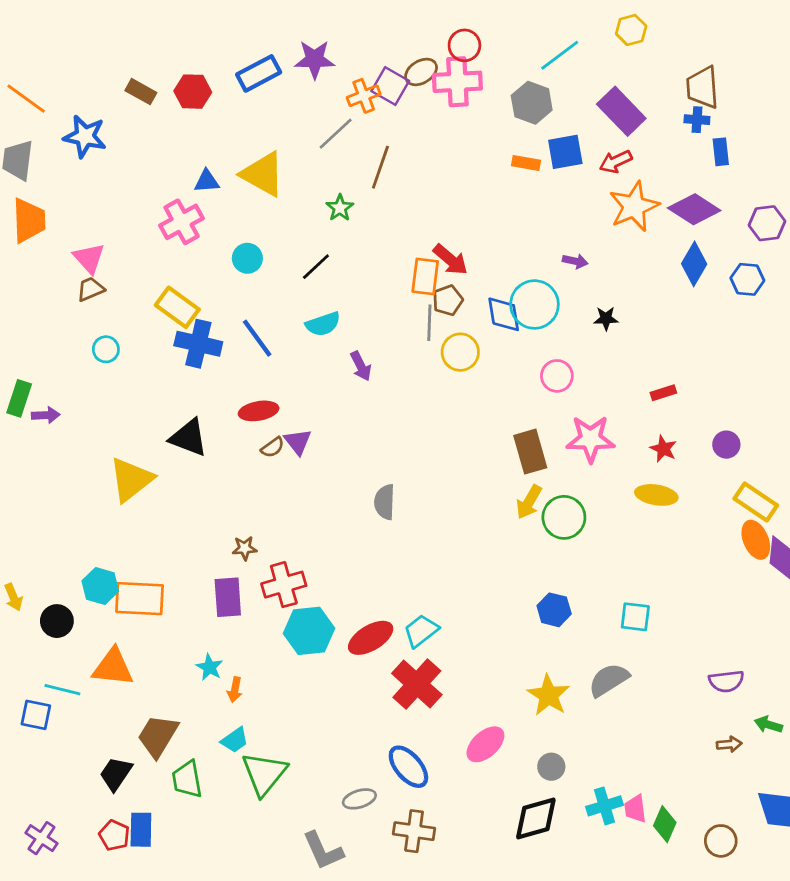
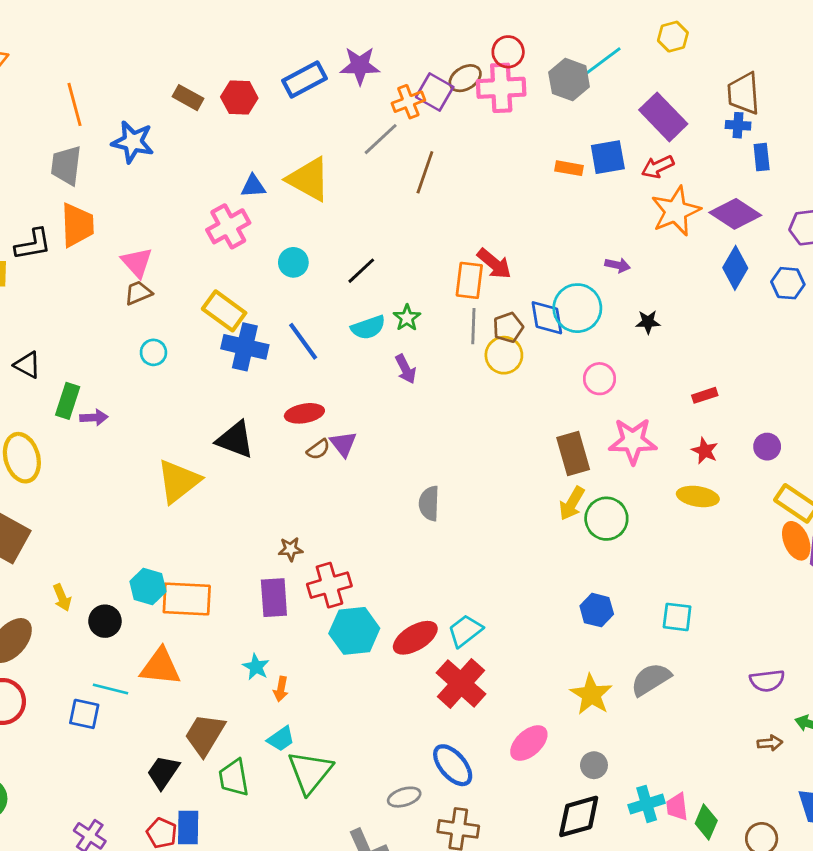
orange line: (26, 99) -> (75, 104), turned 39
gray hexagon: (532, 103) -> (569, 80), moved
green star: (340, 208) -> (407, 318), moved
brown pentagon: (448, 300) -> (508, 327), moved

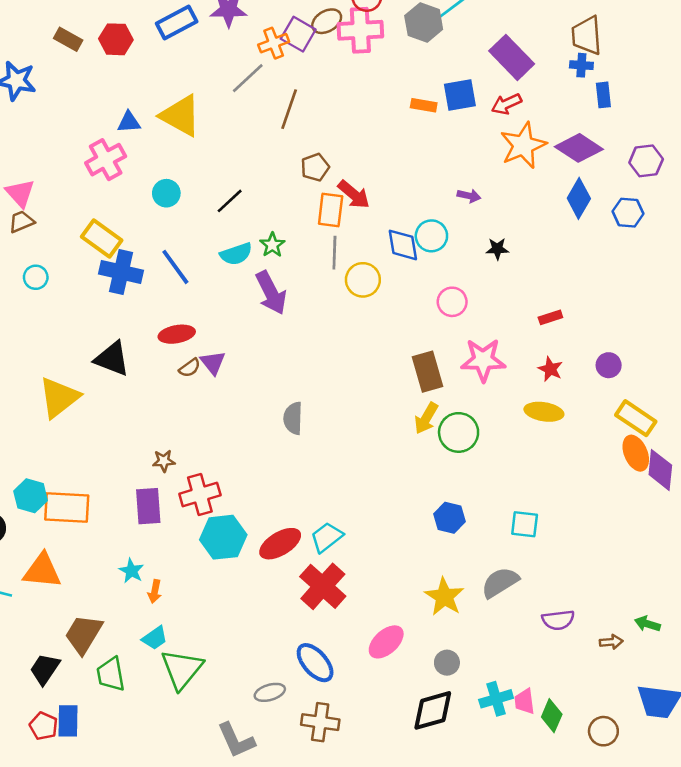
cyan circle: (577, 308) -> (431, 236), size x0.7
brown pentagon: (508, 327) -> (315, 167), moved
purple arrow: (406, 369) -> (271, 293), size x1.6
purple semicircle: (767, 681) -> (558, 620), moved

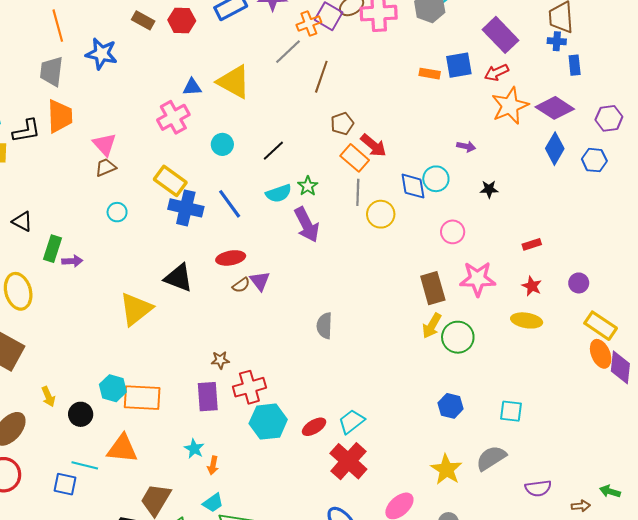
orange rectangle: (331, 210) -> (355, 158), turned -56
red ellipse: (280, 544) -> (314, 427), size x0.7

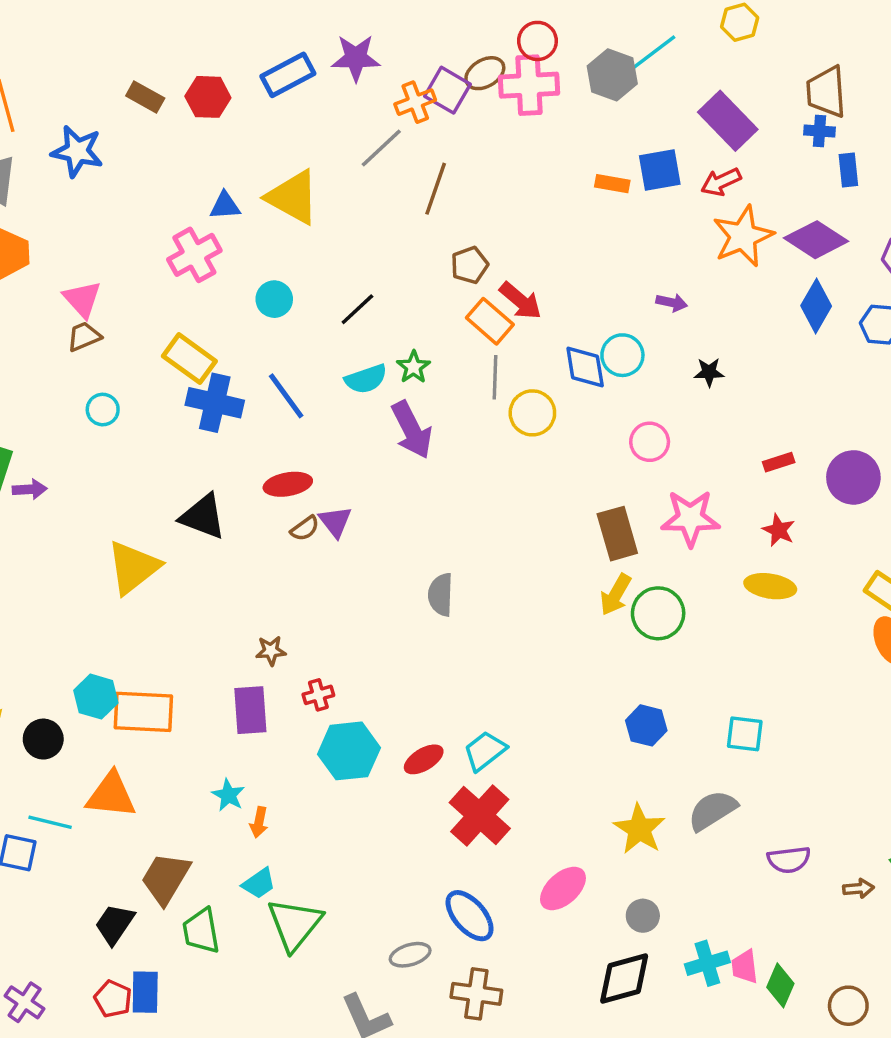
purple circle: (579, 283) -> (853, 477), moved, size x1.6
red cross: (249, 387) -> (318, 695), size x0.6

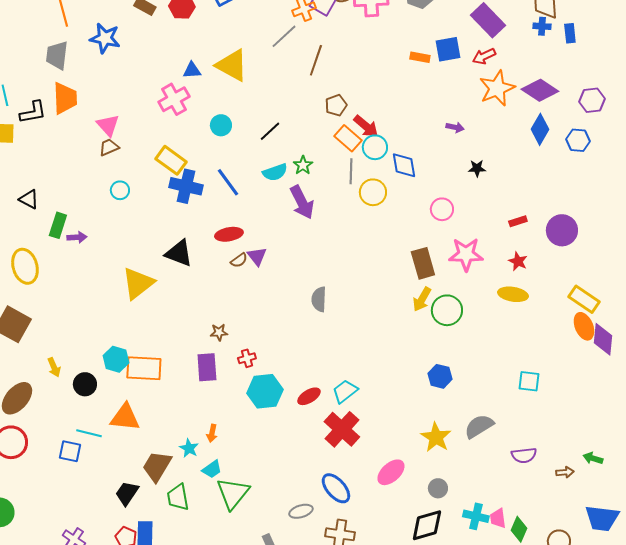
blue rectangle: (848, 170) -> (570, 33), moved
cyan circle: (622, 355) -> (375, 147), moved
cyan square: (745, 734) -> (529, 381), moved
cyan star: (228, 795) -> (189, 448), moved
cyan cross: (707, 963) -> (476, 516), turned 30

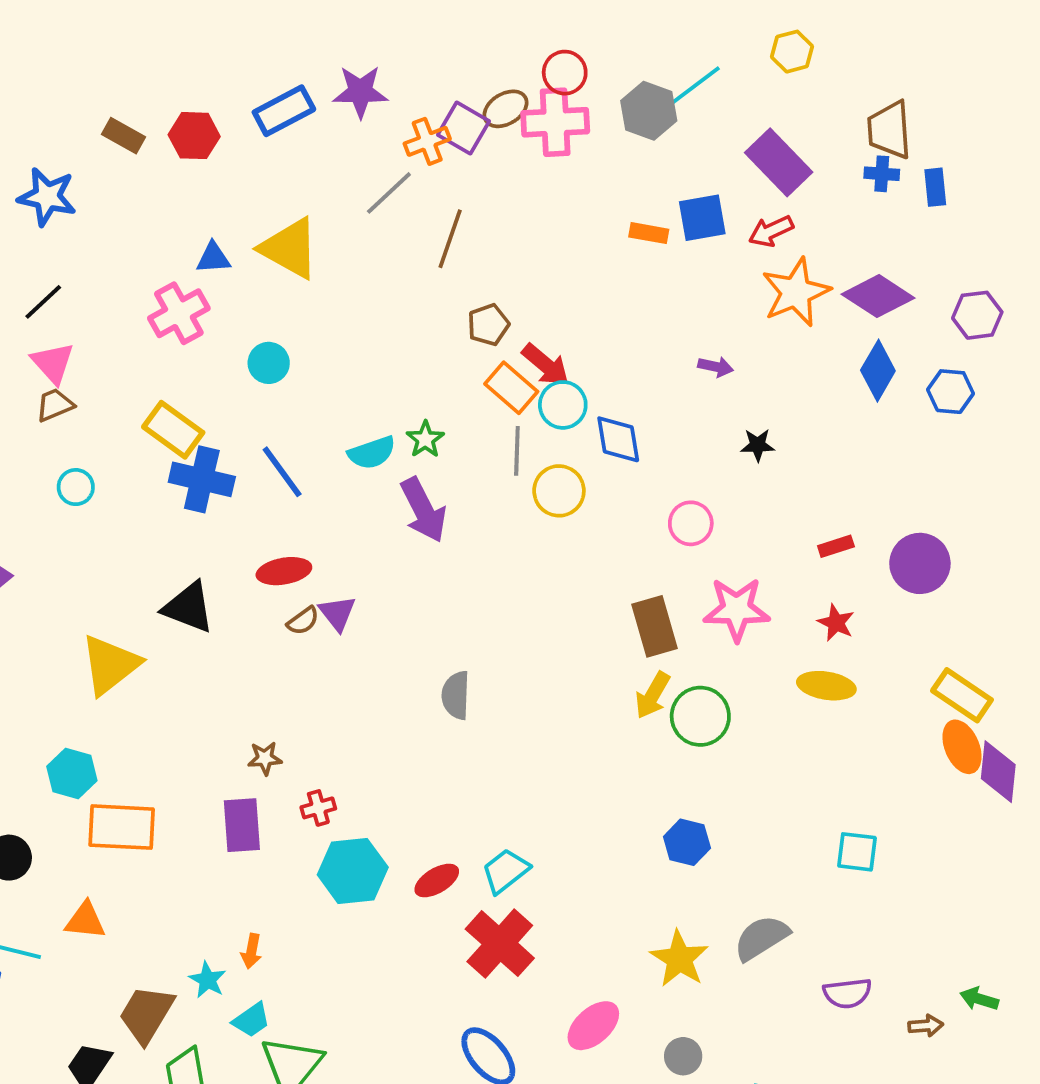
black line: (270, 131) -> (43, 302), moved
cyan hexagon: (116, 359) -> (72, 774), moved
orange triangle: (125, 417) -> (85, 921), size x0.7

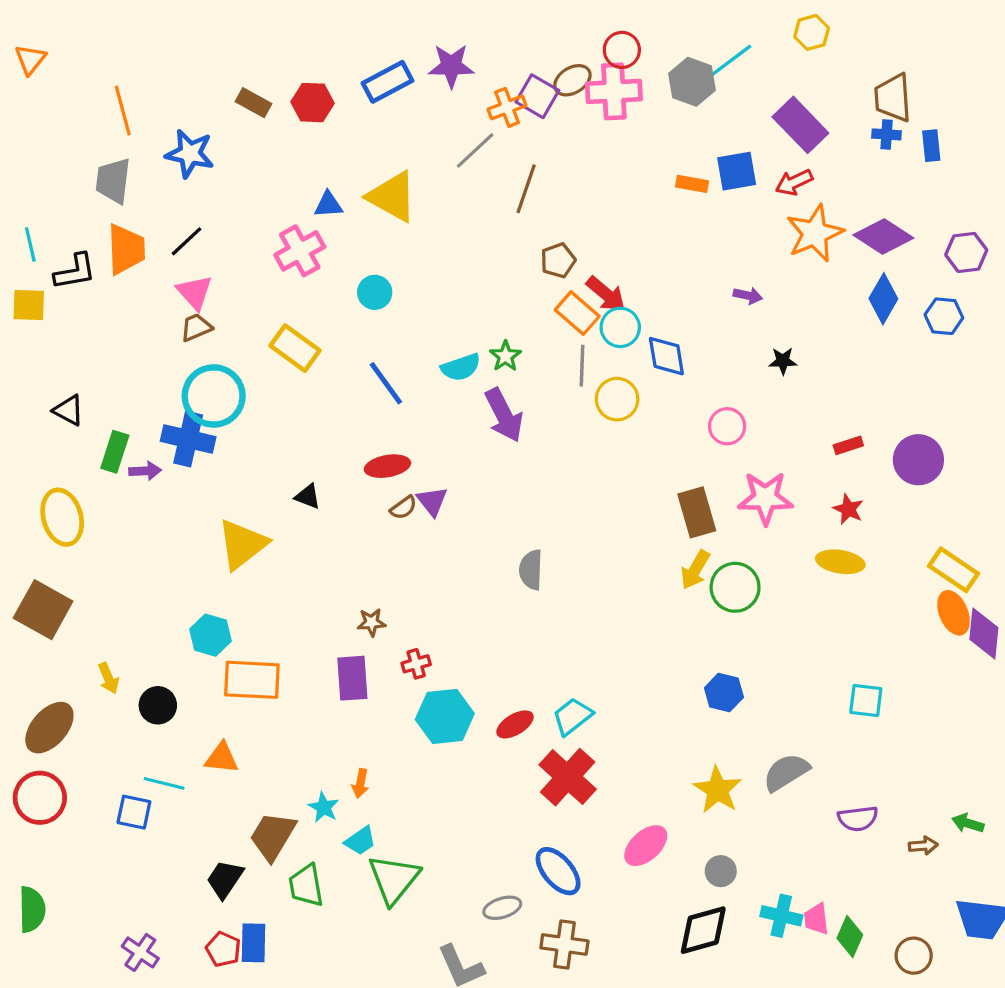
blue cross: (202, 479) -> (188, 439), moved
cyan circle: (76, 487) -> (214, 396), size x2.0
black triangle: (188, 607) -> (308, 496), size x0.6

